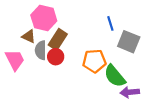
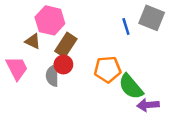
gray square: (129, 42) -> (152, 18), moved
gray semicircle: (41, 50) -> (52, 76), moved

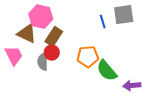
gray square: (152, 18) -> (124, 15), turned -30
brown triangle: (33, 41) -> (27, 34), size x1.5
purple arrow: (148, 105) -> (132, 86), moved

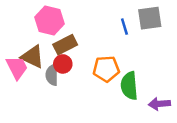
brown triangle: (27, 34) -> (33, 57), moved
brown rectangle: (54, 37) -> (65, 45), turned 30
green semicircle: (107, 71) -> (129, 86), turned 35

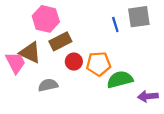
red circle: (63, 64) -> (74, 62), moved
gray semicircle: (52, 75) -> (48, 85), moved, turned 78
green semicircle: (129, 86) -> (120, 79), turned 80

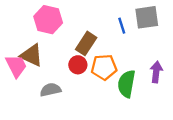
brown rectangle: (60, 41) -> (86, 43), moved, turned -30
green semicircle: (120, 79) -> (127, 84), turned -65
purple arrow: (148, 96) -> (156, 72), moved, turned 102

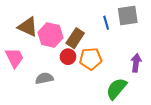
pink hexagon: (48, 20) -> (50, 35), moved
brown triangle: (32, 55) -> (28, 27), moved
green semicircle: (127, 84) -> (116, 89), moved, turned 30

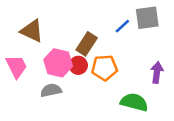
blue line: (106, 23) -> (122, 26), turned 64
pink hexagon: (50, 35) -> (58, 63), moved
green semicircle: (116, 89) -> (134, 102), turned 65

